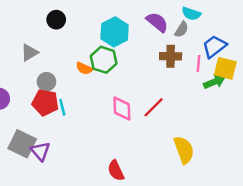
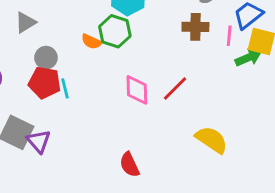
yellow semicircle: (184, 150) -> (212, 140), turned -36

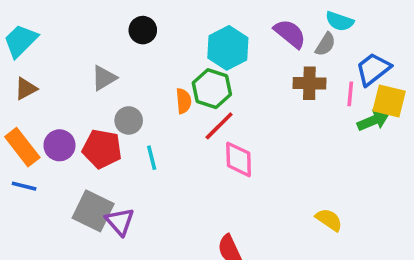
orange semicircle: (91, 42) -> (184, 101), turned -120
red pentagon: (45, 83) -> (102, 149), moved
red line: (175, 88) -> (219, 126), moved
yellow semicircle: (212, 140) -> (329, 220), size x0.7

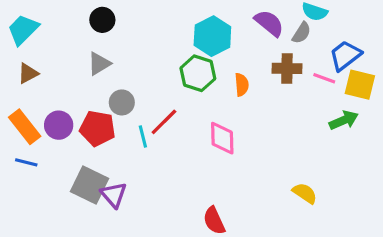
black circle: (143, 30) -> (102, 20), moved
pink line: (350, 94) -> (324, 78), turned -75
orange semicircle: (184, 101) -> (242, 85), moved
green arrow: (373, 120) -> (344, 120), moved
red line: (219, 126) -> (164, 122), moved

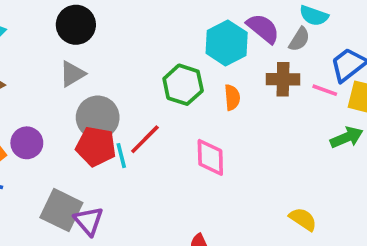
black circle: (102, 20) -> (76, 25), size x1.4
cyan hexagon: (212, 36) -> (227, 43), moved
gray circle: (122, 102) -> (98, 117), size x1.5
red pentagon: (98, 128) -> (96, 146), moved

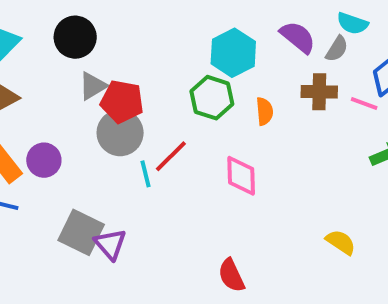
black circle: (76, 25) -> (75, 37), moved
cyan hexagon: (227, 43) -> (233, 53), moved
red pentagon: (96, 146) -> (122, 102), moved

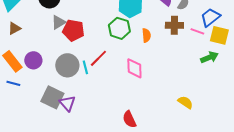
gray circle: (120, 133) -> (67, 65), moved

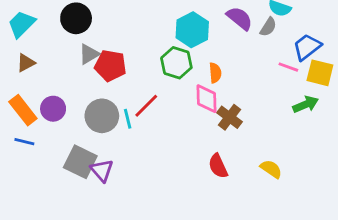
brown cross: (174, 25) -> (230, 117), moved, turned 36
pink diamond: (134, 68) -> (207, 99), moved
red semicircle: (129, 119) -> (218, 166), moved

